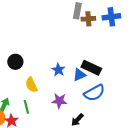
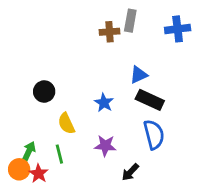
brown cross: (88, 19) -> (109, 32), moved
blue triangle: (79, 75) -> (139, 75), moved
blue semicircle: (94, 93) -> (154, 135), turned -75

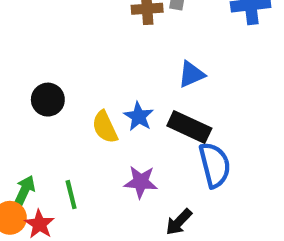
black rectangle: (150, 100) -> (189, 127), moved
yellow semicircle: (66, 123) -> (105, 127), moved

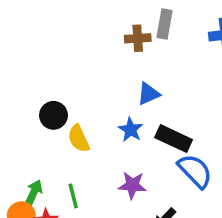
blue triangle: (191, 74) -> (148, 94), moved
yellow semicircle: (105, 127) -> (79, 139), moved
blue semicircle: (215, 165) -> (195, 171), turned -30

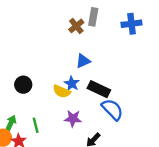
brown cross: (138, 38) -> (76, 26), turned -35
black circle: (54, 115) -> (23, 85), moved
yellow semicircle: (79, 139) -> (62, 91), moved, turned -42

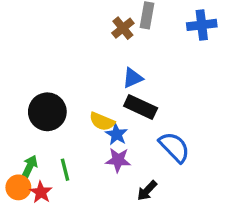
blue star: (72, 84) -> (116, 134), moved
black circle: (23, 85) -> (47, 112), size x1.5
black rectangle: (99, 89) -> (141, 107), moved

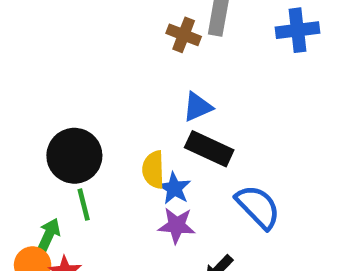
brown cross: (123, 28) -> (184, 35), turned -30
yellow semicircle: (102, 121) -> (153, 170), turned 65
green line: (65, 170) -> (84, 205), moved

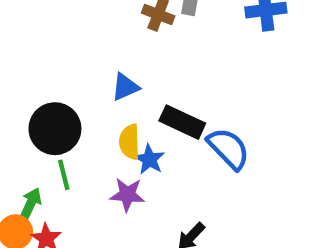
blue triangle: (198, 107) -> (125, 87), moved
blue semicircle: (258, 207) -> (228, 148), moved
purple star: (177, 225) -> (127, 195), moved

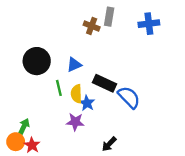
black circle: (55, 129) -> (37, 61), moved
green line: (64, 175) -> (59, 88), moved

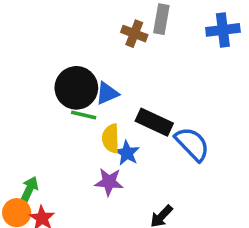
black circle: (37, 61) -> (76, 88), moved
green line: (59, 88) -> (84, 115), moved, turned -63

